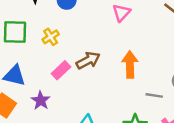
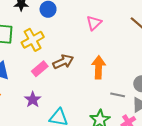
yellow cross: (51, 37) -> (33, 40), size x1.5
purple star: (41, 100) -> (33, 100), moved

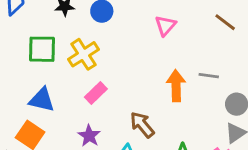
brown arrow: (63, 62) -> (142, 125), moved, turned -102
gray line: (118, 95) -> (209, 76), moved

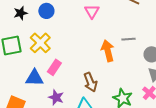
blue triangle: (42, 100) -> (35, 78), moved
brown arrow: (142, 125) -> (90, 82), turned -150

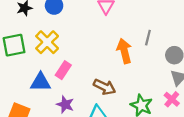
gray line: (129, 39) -> (148, 38), turned -72
brown arrow: (90, 82) -> (105, 87), turned -42

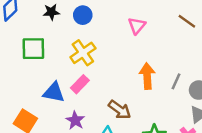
gray line: (148, 38) -> (176, 81), moved
yellow cross: (47, 42) -> (83, 53), moved

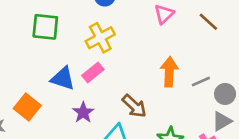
brown line: (187, 21) -> (208, 22), moved
gray line: (176, 81) -> (201, 81), turned 35

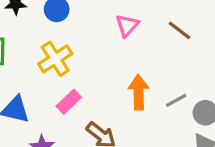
pink rectangle: (93, 73) -> (69, 102), moved

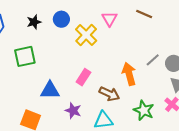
yellow cross: (55, 59) -> (86, 35), moved
orange arrow: (139, 92) -> (129, 74), moved

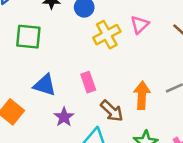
pink rectangle: (83, 77) -> (88, 82), turned -70

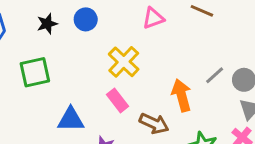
pink triangle: (140, 25) -> (153, 18), turned 42
yellow cross: (107, 35) -> (124, 62), moved

